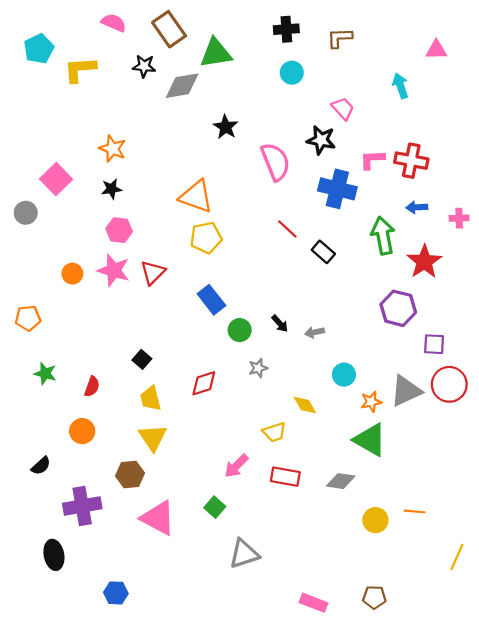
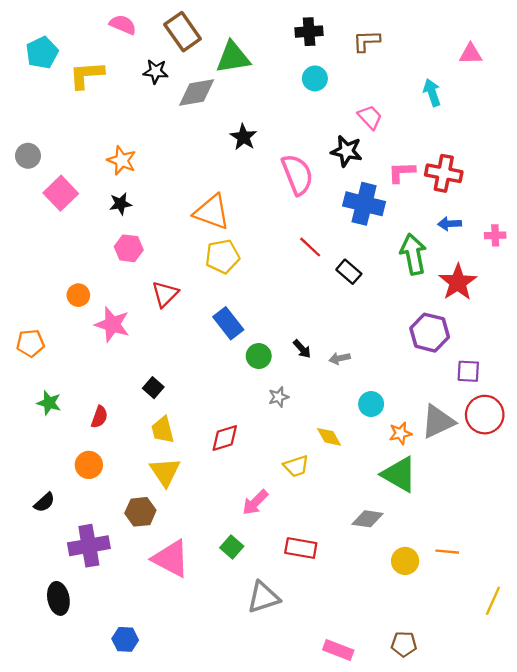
gray circle: (26, 213) -> (28, 156), moved
pink star: (114, 270) -> (112, 324), moved
red diamond: (204, 383) -> (225, 438), moved
red rectangle: (285, 477) -> (301, 548), moved

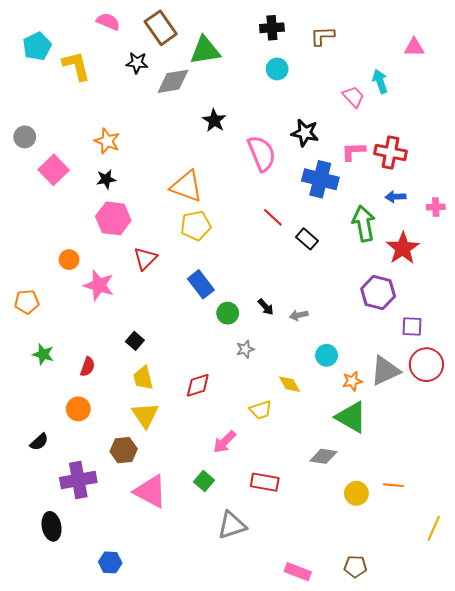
yellow L-shape: (87, 75) -> (76, 66), turned 80
pink trapezoid: (370, 117) -> (353, 97), moved
pink hexagon: (129, 248) -> (113, 218), size x1.4

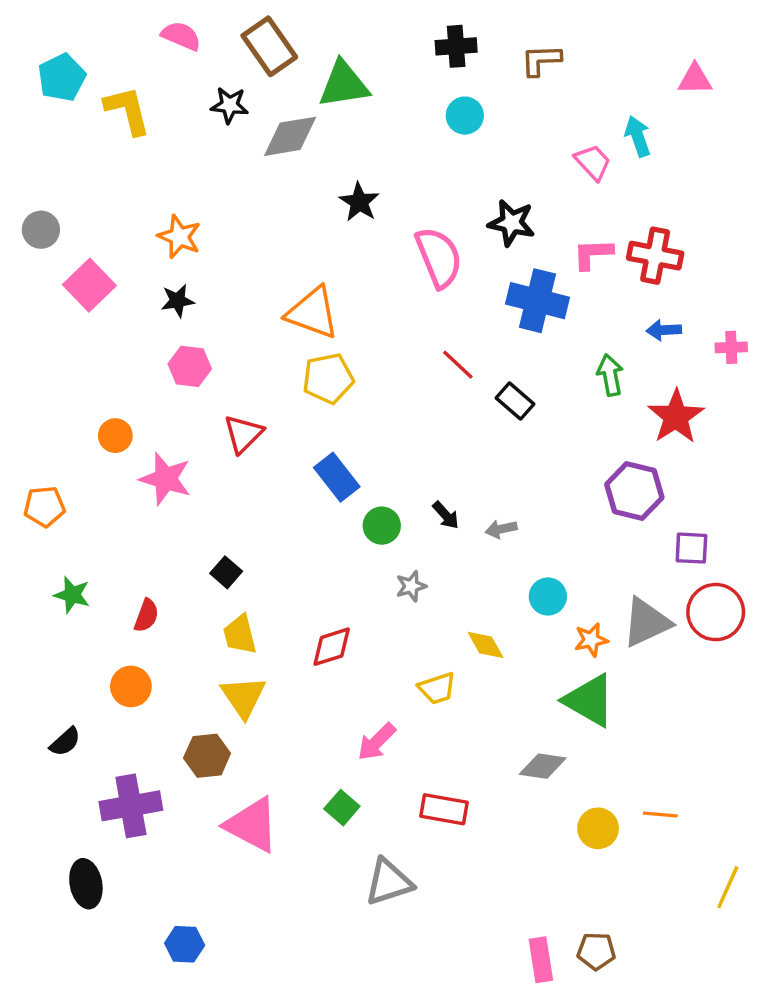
pink hexagon: (113, 218) -> (190, 366), size x0.7
green arrow: (364, 223) -> (610, 375), size x0.7
pink rectangle: (298, 572) -> (541, 960), moved, turned 60

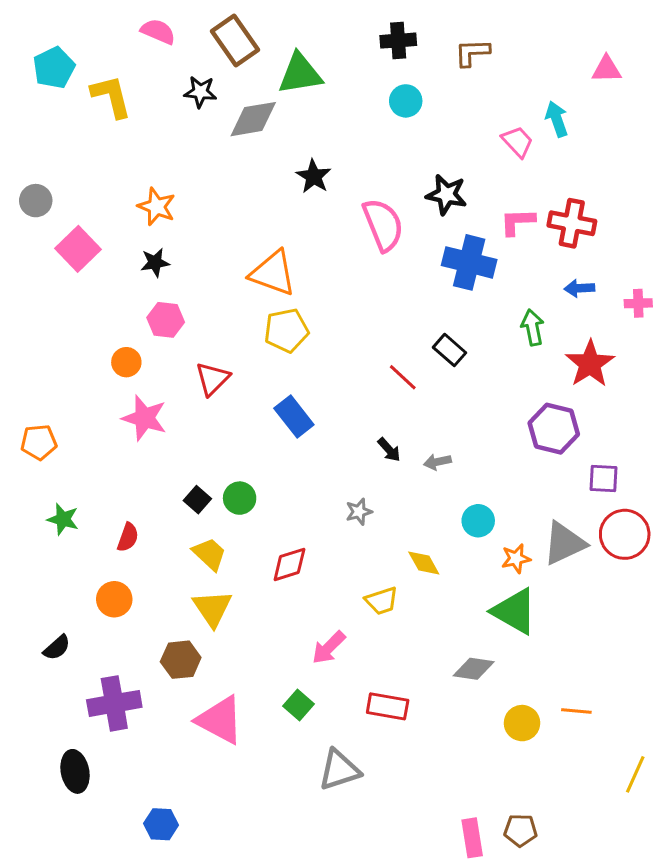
red line: (458, 365) -> (403, 377), moved
orange circle: (115, 436) -> (126, 362), moved
green circle: (382, 526) -> (240, 498), moved
yellow trapezoid: (240, 635) -> (209, 554), turned 147

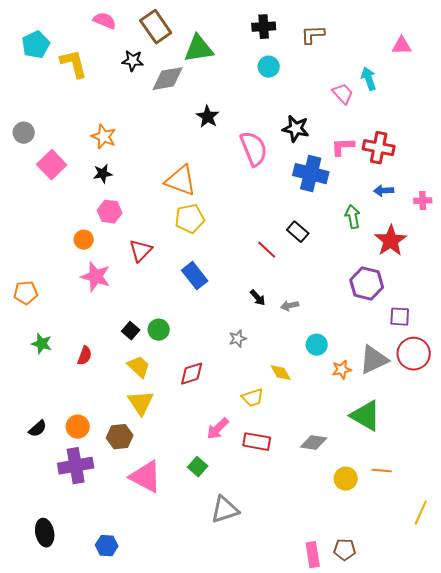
orange circle: (114, 599) -> (78, 427), moved
green triangle: (514, 611) -> (366, 416), moved
red rectangle: (388, 706) -> (257, 442), moved
black ellipse: (75, 771) -> (45, 533), moved

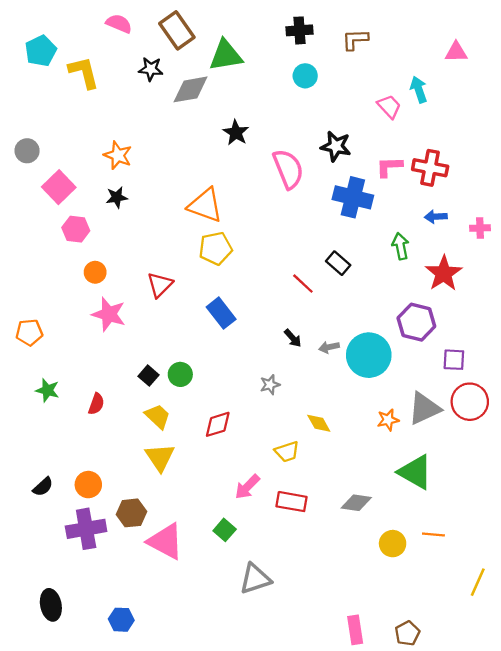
pink hexagon: (110, 212) -> (76, 229), moved
cyan circle: (317, 345) -> (369, 355), moved, size x1.8
brown hexagon: (120, 437) -> (131, 513), moved
brown pentagon: (345, 550) -> (407, 633), moved, turned -30

